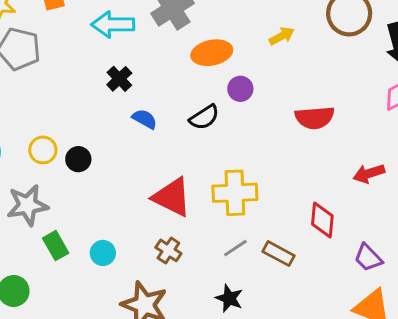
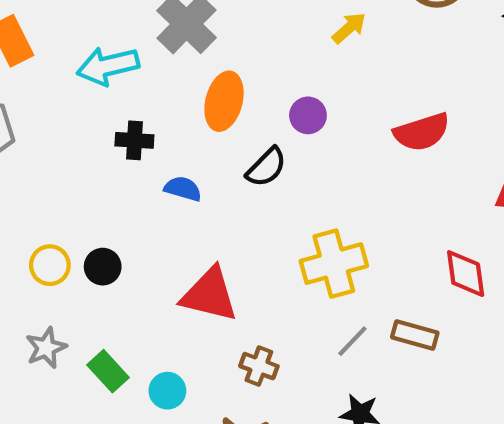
orange ellipse: (212, 53) -> (224, 101), moved, turned -51
black cross: (119, 79) -> (134, 140), turned -30
red triangle: (172, 197) -> (210, 295), moved
gray star: (27, 205) -> (46, 348), size x0.7
green rectangle: (56, 246) -> (108, 371), moved

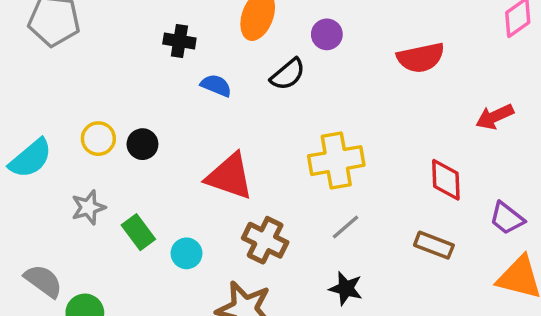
brown rectangle: (415, 335) -> (434, 245), moved
brown cross: (259, 366) -> (265, 240), size x1.4

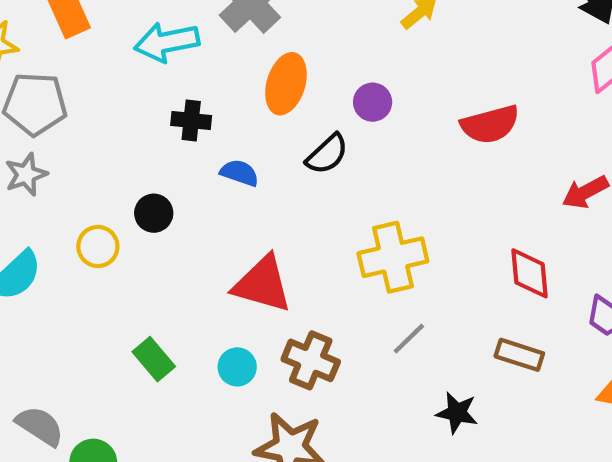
black circle: (142, 144) -> (154, 213), moved
gray star: (88, 207) -> (26, 174), moved
cyan circle: (187, 253) -> (237, 367), moved
black star: (346, 288) -> (457, 413), moved

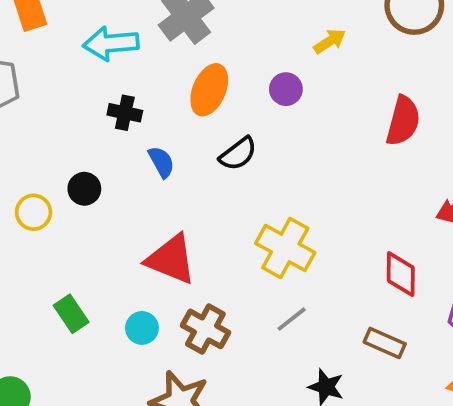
purple circle: (373, 102) -> (286, 89), moved
red semicircle: (490, 124) -> (403, 121), moved, turned -66
blue semicircle: (239, 173) -> (161, 162), turned 36
yellow cross: (393, 257) -> (285, 248), turned 36

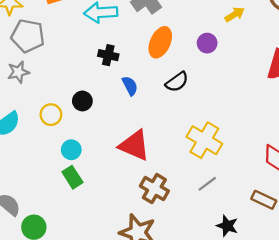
cyan circle: (142, 328) -> (71, 150), moved

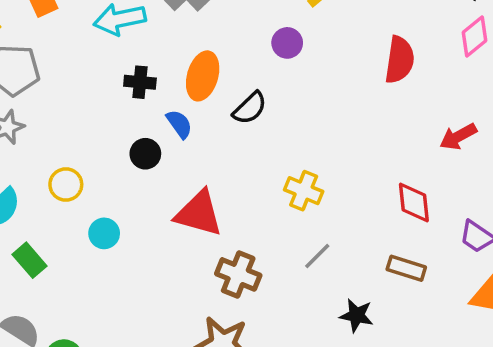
orange ellipse: (160, 42) -> (203, 76), moved
black circle: (82, 101) -> (145, 154), moved
yellow cross: (204, 140) -> (304, 191), size x0.7
green rectangle: (72, 177) -> (29, 260), moved

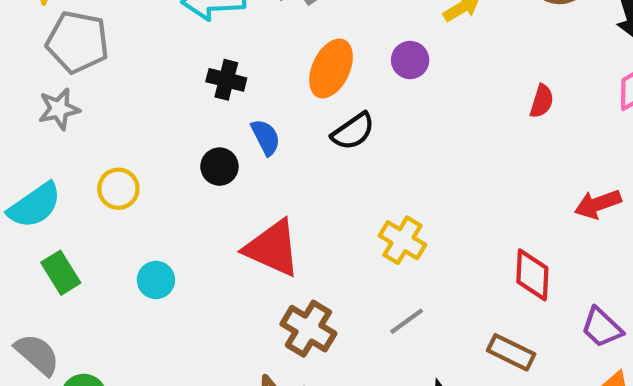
red semicircle: (400, 60) -> (542, 101), size x0.6
orange ellipse: (203, 76) -> (331, 68), moved
cyan circle: (104, 233) -> (156, 280), moved

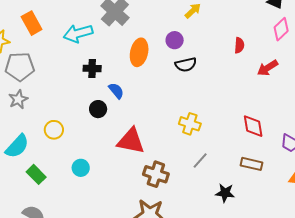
black semicircle: (353, 131) -> (186, 65), moved, turned 35
red arrow: (598, 204) -> (268, 68), moved

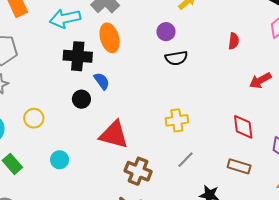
orange ellipse: (139, 52) -> (110, 38), moved, turned -32
black cross: (92, 68) -> (78, 56), size x1.5
red arrow: (268, 68) -> (260, 80), moved
yellow cross: (190, 124) -> (177, 120), turned -30

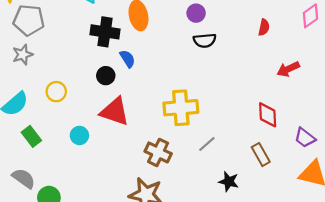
yellow cross: (177, 120) -> (181, 108), moved, size x1.5
red triangle: (114, 135) -> (115, 112), moved
brown rectangle: (239, 166) -> (261, 155), turned 40

